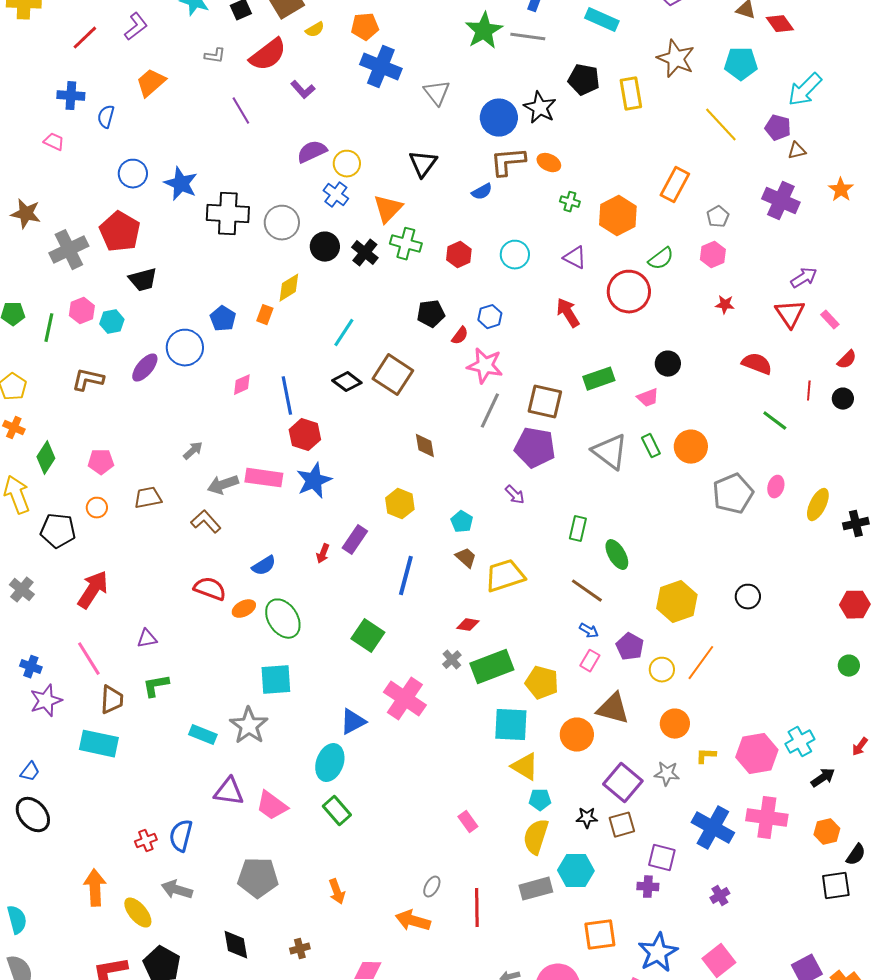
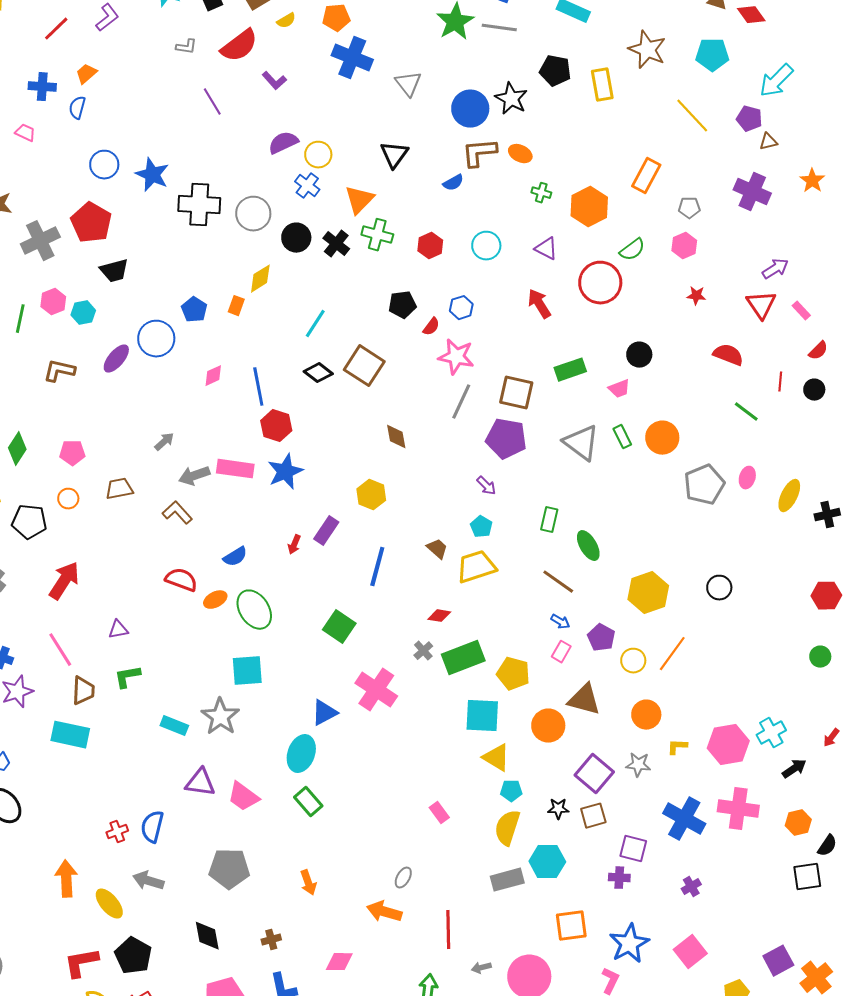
orange trapezoid: (151, 83) -> (86, 74), moved, size x0.7
gray pentagon: (718, 217) -> (689, 208), turned 30
cyan pentagon: (462, 522) -> (481, 527), moved
red line: (477, 908) -> (448, 930), moved

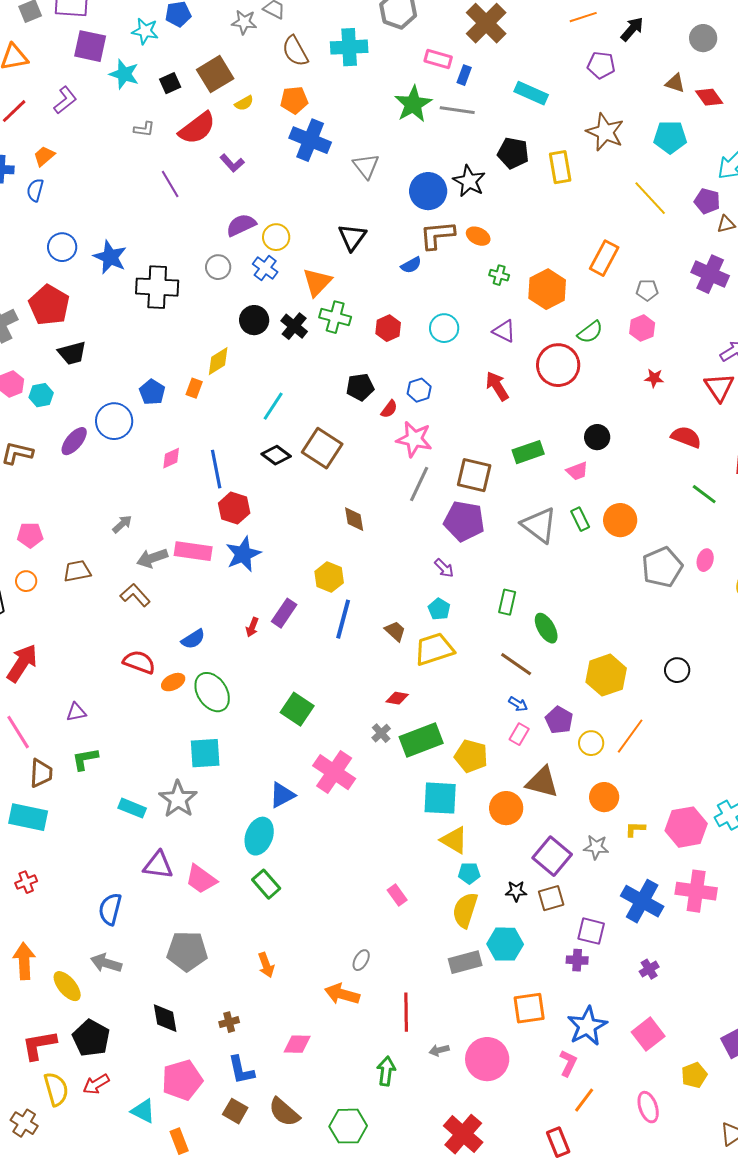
gray circle: (253, 214) -> (218, 267), moved, size x0.7
blue line: (377, 567) -> (343, 619), moved
red cross: (117, 832) -> (26, 882), moved

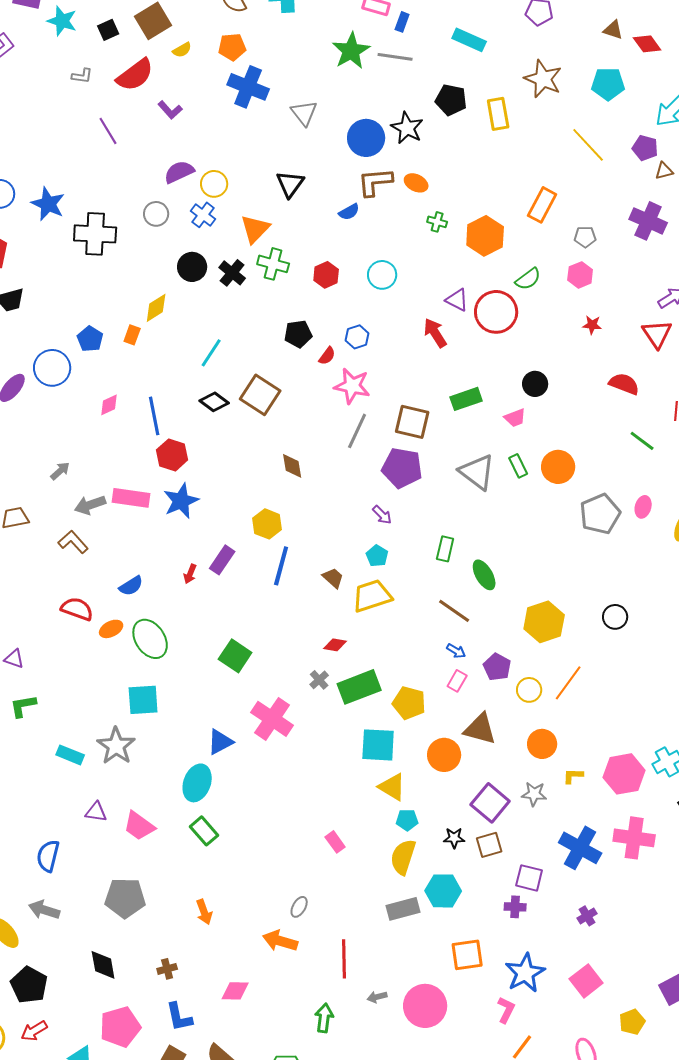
purple triangle: (504, 331) -> (457, 300), moved
purple triangle: (76, 712) -> (14, 659), turned 30
purple triangle: (158, 865) -> (96, 812), size x0.7

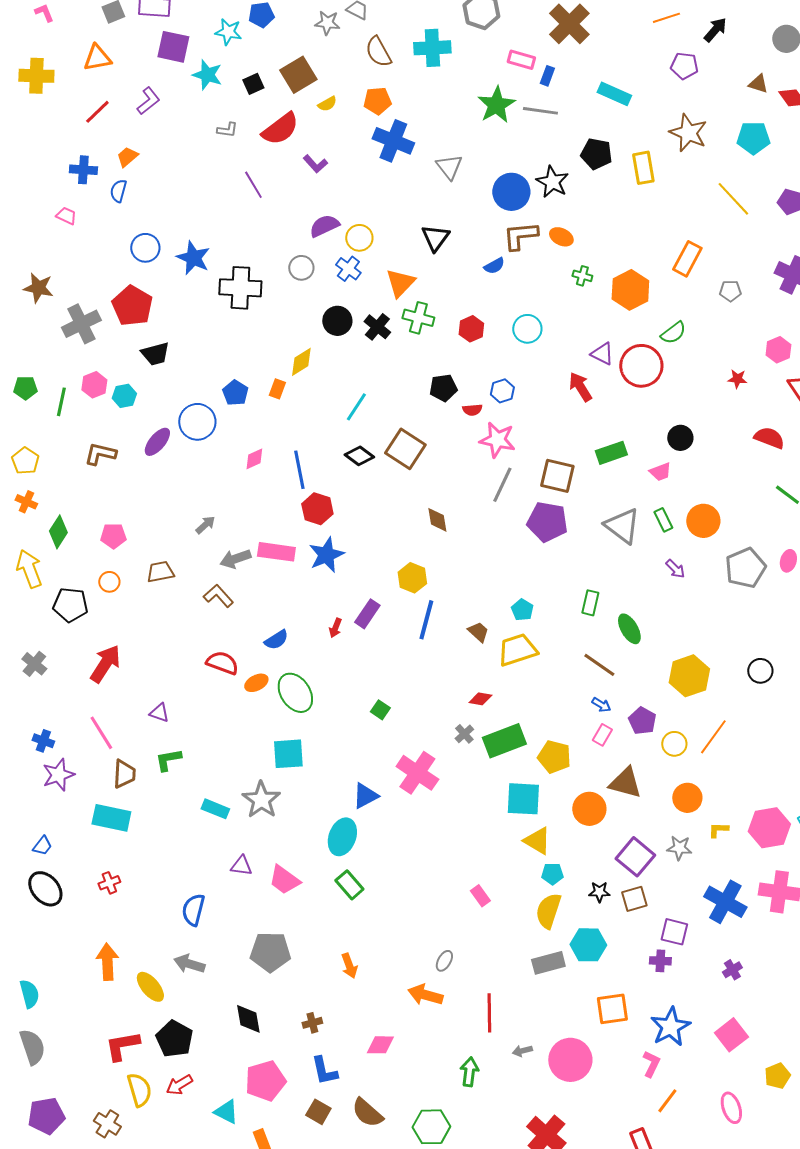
pink hexagon: (580, 275) -> (778, 350), moved
red semicircle: (327, 356) -> (472, 410), turned 48
purple arrow: (382, 515) -> (675, 569), moved
green square: (235, 656) -> (380, 710), size x0.6

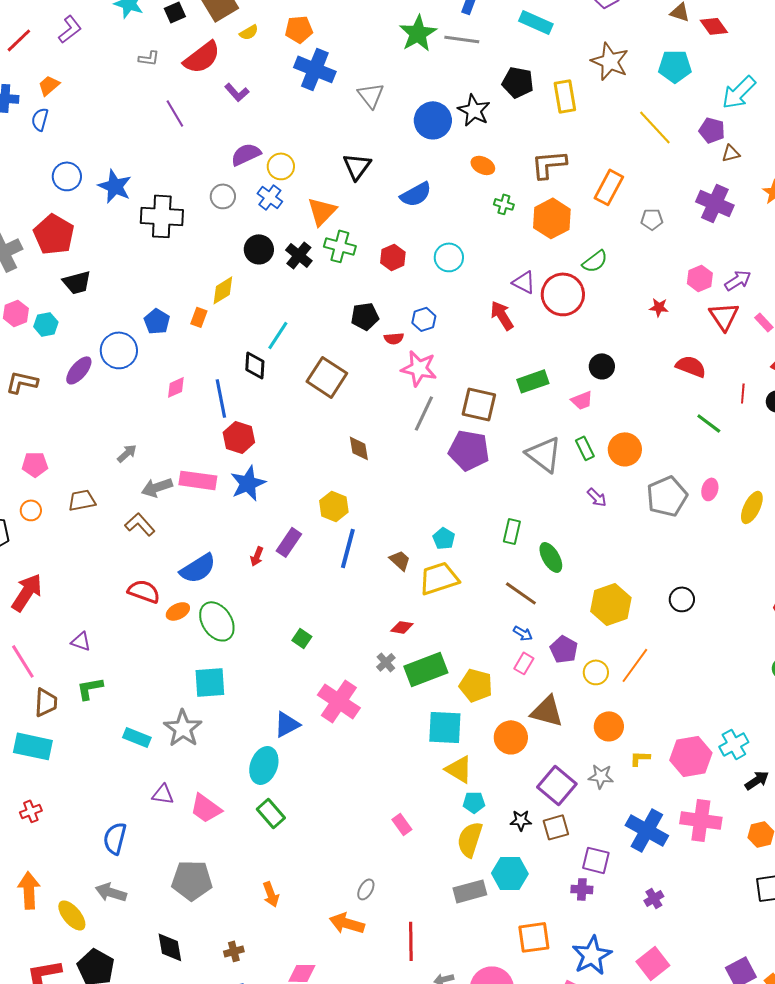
brown L-shape: (520, 236) -> (549, 164), moved
blue semicircle: (494, 266) -> (416, 194), size x1.5
black diamond: (359, 456) -> (255, 365), moved, turned 56
blue semicircle: (276, 640) -> (198, 568), size x1.5

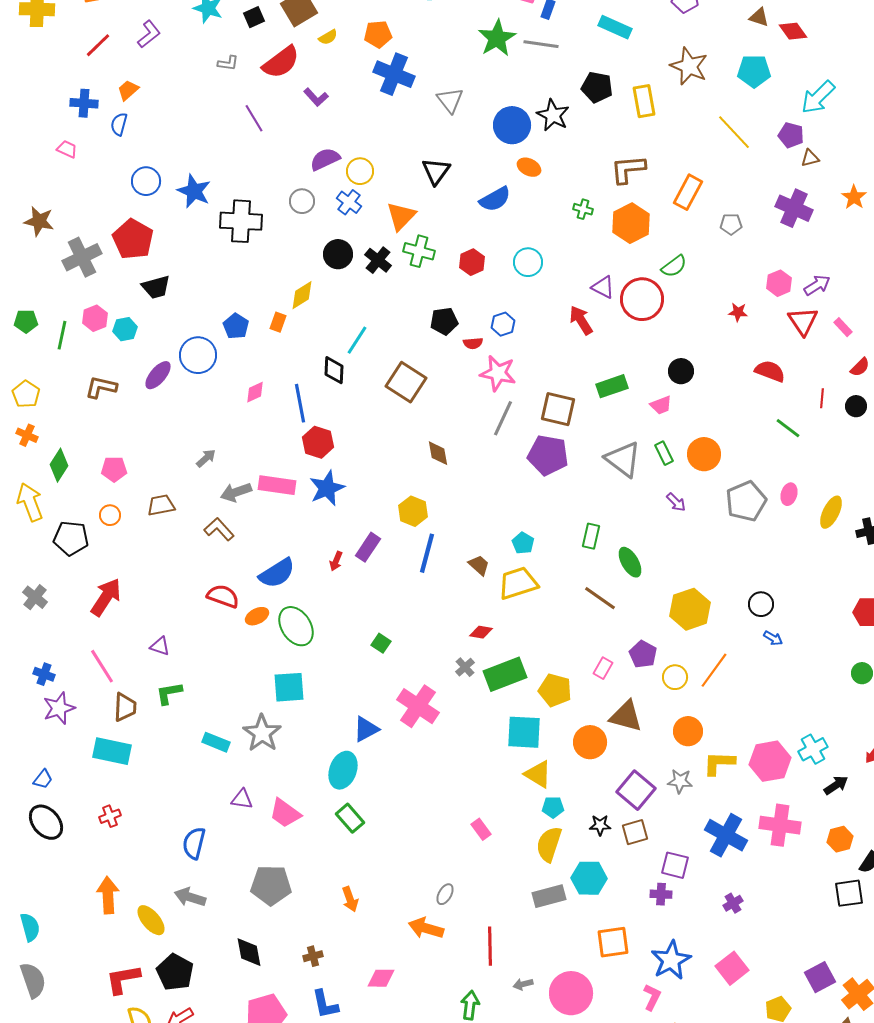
orange ellipse: (483, 165) -> (529, 167), moved
blue arrow: (523, 633) -> (773, 638), moved
yellow L-shape: (640, 758) -> (719, 763), size x1.6

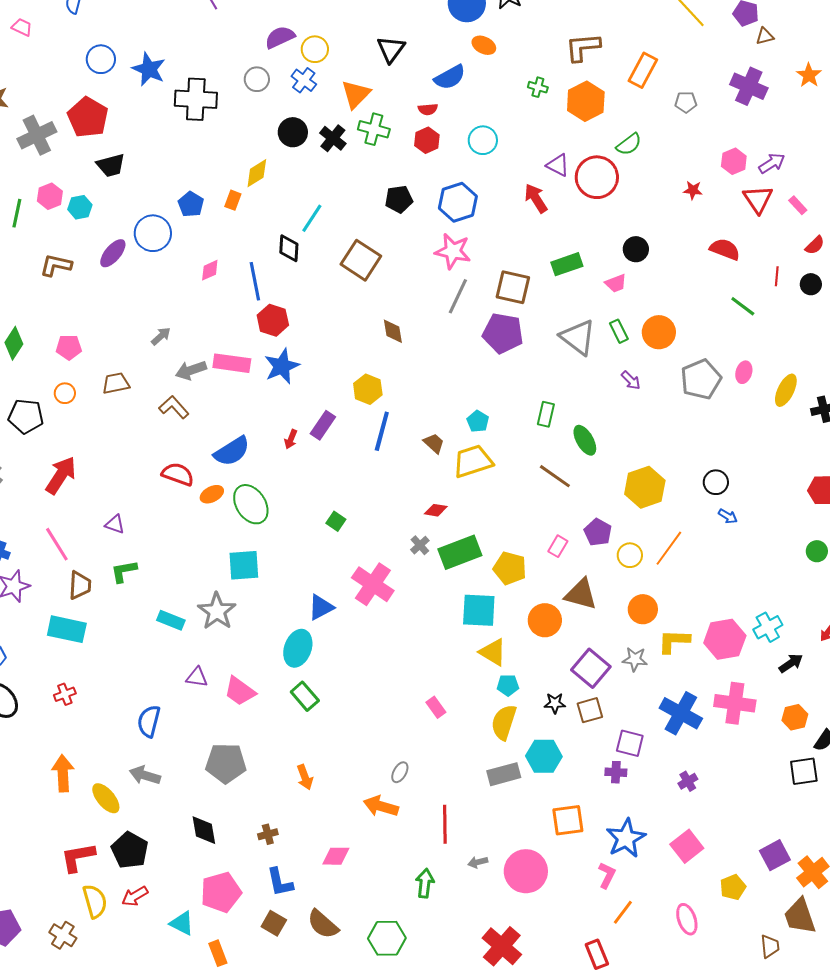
blue hexagon: (503, 324) -> (458, 202), size x1.6
red semicircle: (473, 343) -> (428, 109), moved

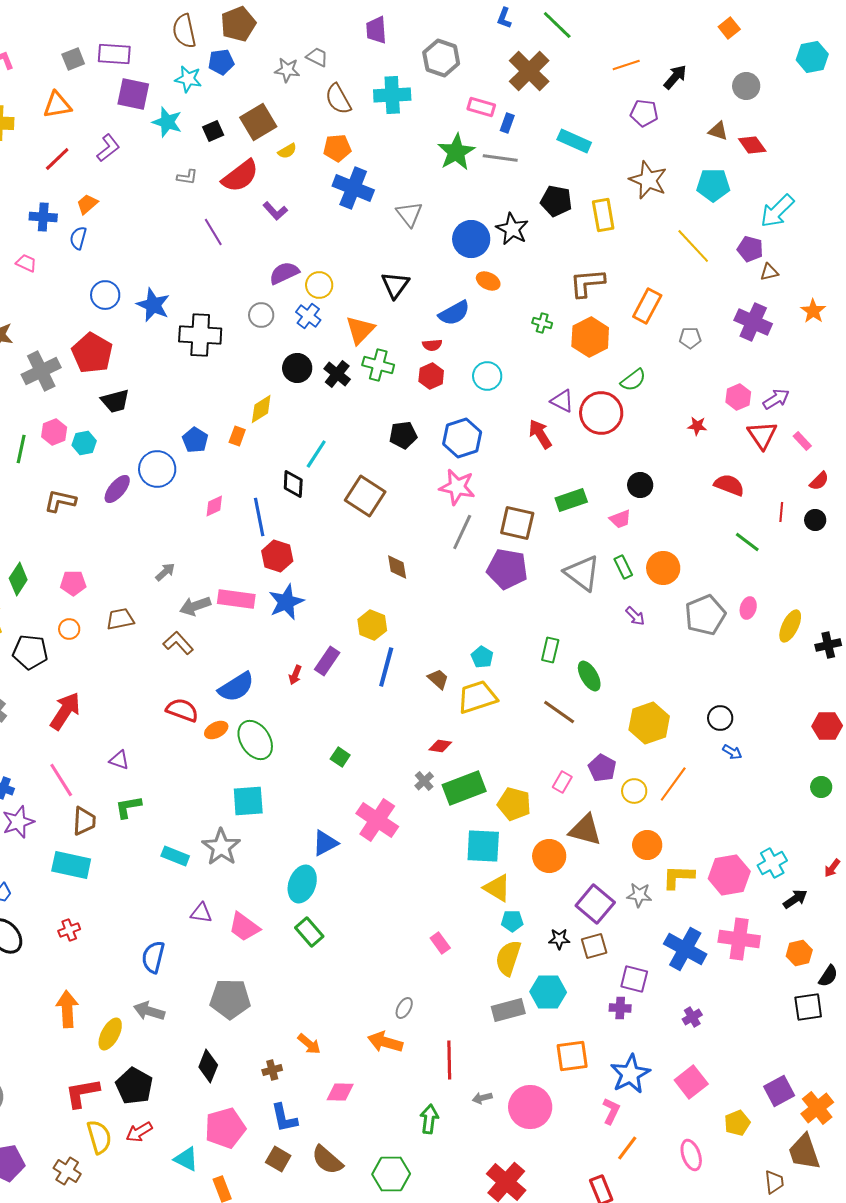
orange arrow: (305, 777) -> (309, 1044), moved, turned -30
yellow ellipse: (106, 798) -> (110, 1034), turned 68
black diamond: (204, 830) -> (208, 1066), turned 32

